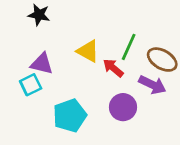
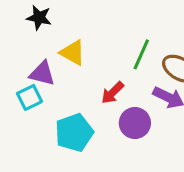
yellow triangle: (88, 51) -> (73, 53), moved
red arrow: (113, 68) -> (113, 93), moved, turned -85

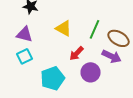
yellow triangle: (73, 53) -> (64, 28), moved
purple triangle: (42, 73) -> (25, 34), moved

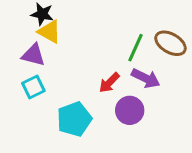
yellow triangle: (64, 28) -> (49, 32), moved
brown ellipse: (119, 38) -> (171, 43), moved
purple arrow: (112, 56) -> (146, 78), moved

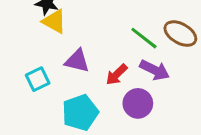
green line: (136, 48) -> (144, 38), turned -76
purple triangle: (33, 55) -> (77, 61), moved

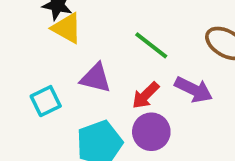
green line: (144, 38) -> (151, 45), moved
purple circle: (138, 103) -> (151, 132), moved

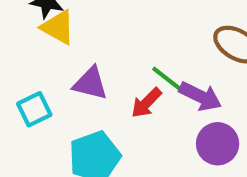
green line: (151, 45) -> (170, 81), moved
purple circle: (151, 132) -> (218, 144), moved

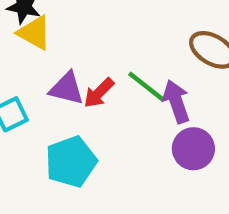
purple arrow: (200, 96) -> (176, 101), turned -135
red arrow: (146, 103) -> (99, 93), moved

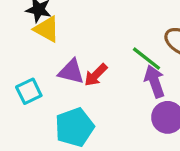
green line: (146, 86) -> (146, 59), moved

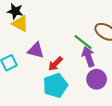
red arrow: (96, 75) -> (55, 64), moved
cyan pentagon: (75, 127) -> (55, 85), moved

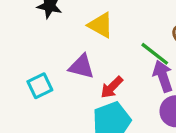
yellow triangle: (20, 24) -> (101, 25), moved

